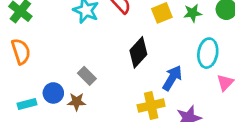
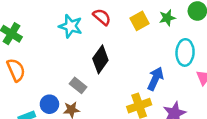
black diamond: (138, 52) -> (100, 59), moved

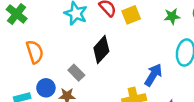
yellow square: (139, 21) -> (131, 15), moved
orange semicircle: (16, 70) -> (35, 52), moved

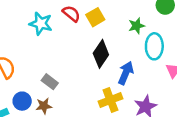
green star: (172, 16) -> (136, 26), moved
black diamond: (101, 50) -> (101, 54), moved

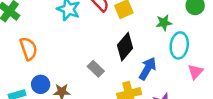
gray rectangle: (50, 82) -> (96, 69), moved

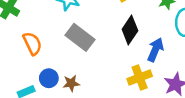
gray rectangle: (96, 69) -> (80, 37), moved, size x1.6

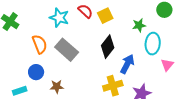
orange semicircle: (32, 43) -> (40, 44), moved
blue circle: (49, 78) -> (36, 72), moved

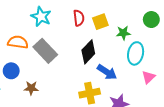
red semicircle: (85, 11) -> (79, 18), moved, turned 35
yellow square: (105, 16) -> (100, 22), moved
orange semicircle: (40, 44) -> (18, 42), turned -66
blue arrow: (127, 64) -> (107, 72), turned 90

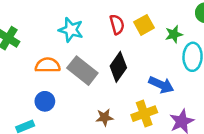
black diamond: (88, 52) -> (118, 67), moved
brown star: (31, 88) -> (104, 117), moved

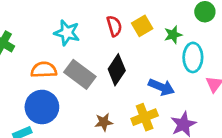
blue circle: (45, 101) -> (42, 107), size x1.6

